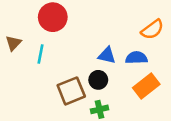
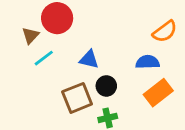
brown triangle: (13, 43) -> (30, 35), moved
cyan line: (40, 54) -> (44, 58), turned 42
blue triangle: (107, 55) -> (89, 59), moved

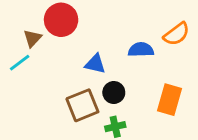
cyan line: (44, 58) -> (20, 63), moved
blue semicircle: (148, 62) -> (141, 50), moved
orange rectangle: (158, 93) -> (169, 100), turned -36

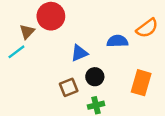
blue triangle: (95, 64) -> (79, 53), turned -36
brown square: (82, 105) -> (69, 87), size x0.7

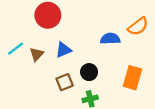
brown triangle: (27, 32) -> (37, 54), moved
blue triangle: (79, 53) -> (63, 50), moved

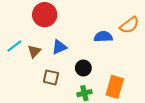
orange rectangle: (133, 78) -> (115, 87), moved
brown square: (65, 82) -> (51, 77), moved, turned 35

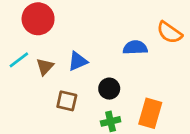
red circle: (45, 15) -> (38, 19), moved
orange semicircle: (129, 25) -> (169, 32), turned 72

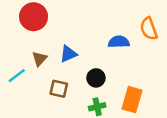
orange semicircle: (169, 32) -> (149, 29), turned 35
cyan line: (19, 60) -> (17, 76), moved

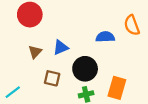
cyan line: (17, 76) -> (13, 92), moved
black circle: (96, 78) -> (85, 69), size x1.5

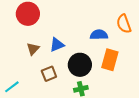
brown square: (52, 78) -> (49, 74), turned -35
orange rectangle: (117, 88) -> (110, 60), moved

